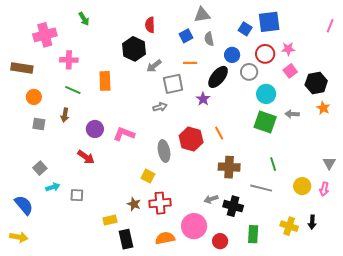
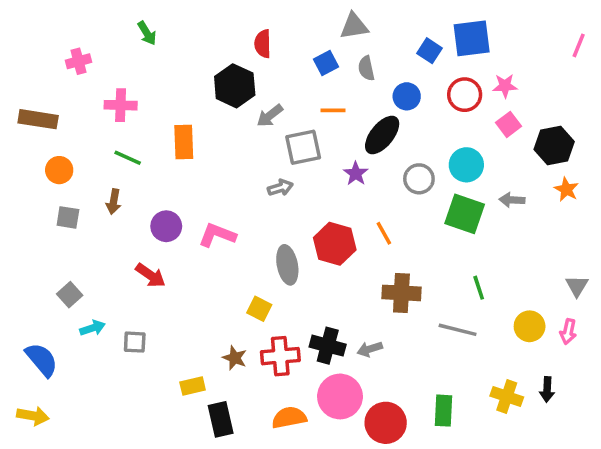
pink cross: (45, 35) -> (78, 61), size x0.6
gray circle: (249, 72) -> (419, 179), moved
black cross: (233, 206) -> (328, 346), moved
red circle: (220, 241) -> (386, 423), size x1.5

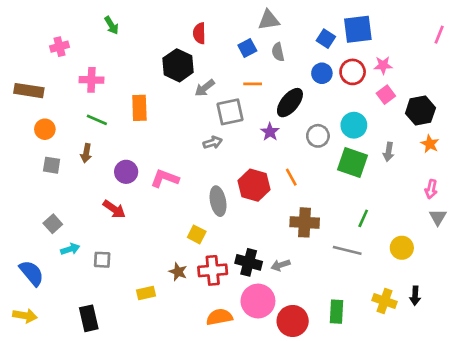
blue circle: (407, 96) -> (322, 73), moved
gray arrow: (512, 200) -> (388, 152), turned -84
green line: (479, 288) -> (363, 218), turned 42
pink arrow: (568, 332) -> (431, 189), moved
black rectangle: (221, 419) -> (89, 318), moved

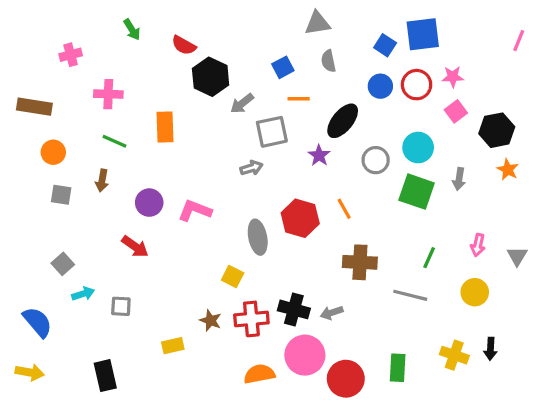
red semicircle: (199, 33) -> (184, 45), moved, turned -60
blue square: (247, 48) -> (283, 67), moved
pink arrow: (431, 189) -> (478, 245), moved

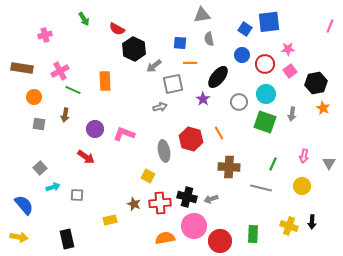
blue square: (283, 67) -> (180, 43), turned 32
red circle: (417, 85) -> (265, 64), moved
pink cross: (108, 94) -> (60, 71), moved, turned -30

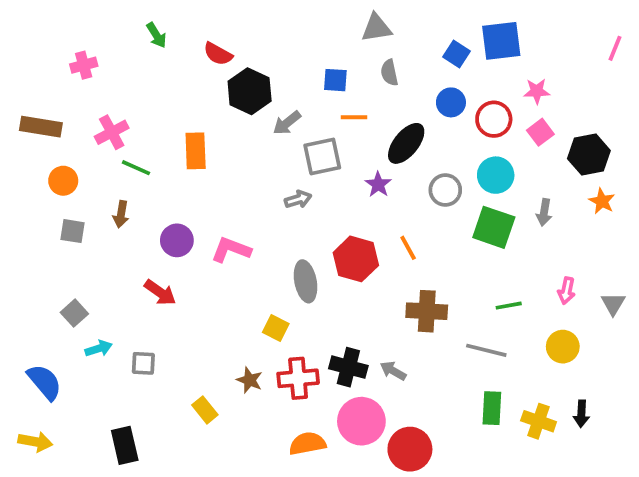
green line: (273, 164) -> (509, 306), turned 56
gray arrow: (211, 199) -> (393, 371), turned 48
yellow rectangle: (110, 220) -> (205, 410), turned 64
green rectangle: (253, 234) -> (492, 408), moved

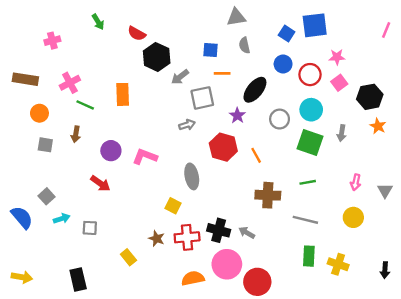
red hexagon: (356, 259) -> (223, 147), moved
green line: (509, 306) -> (308, 182), moved
blue semicircle: (45, 382) -> (22, 217), moved
black arrow: (581, 414) -> (385, 270), moved

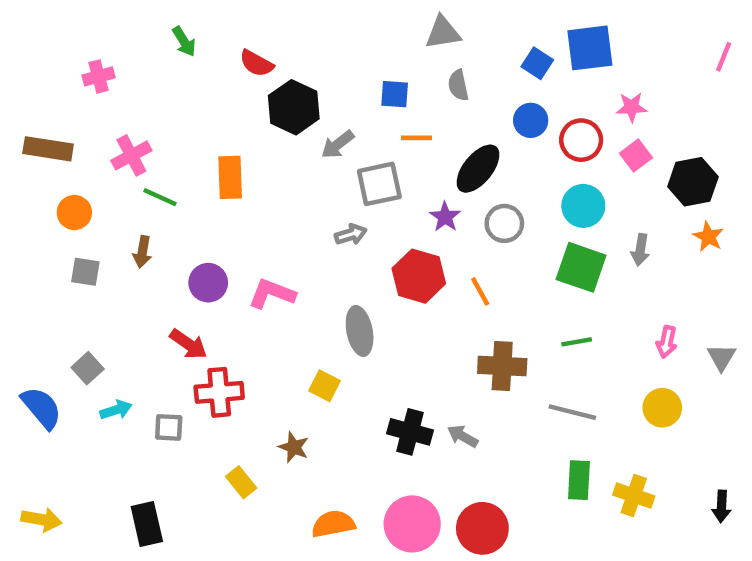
gray circle: (280, 119) -> (504, 223), moved
red cross: (187, 237) -> (219, 392), moved
pink circle: (227, 264) -> (412, 524), moved
orange semicircle: (193, 278) -> (333, 524), moved

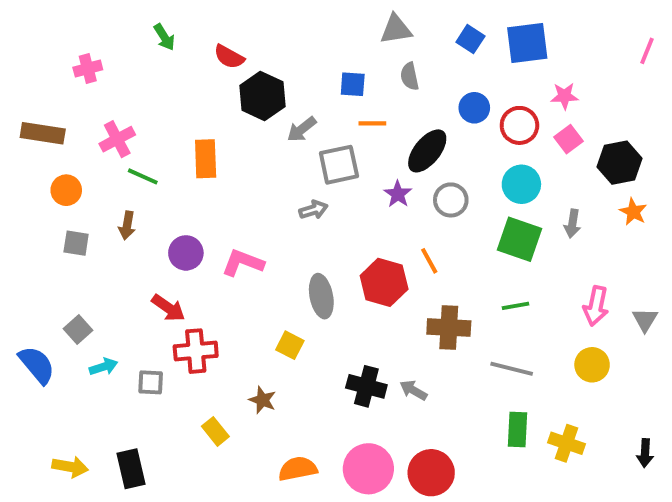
blue square: (537, 63) -> (470, 39), moved
red hexagon: (419, 276) -> (384, 282), moved
pink arrow: (667, 342) -> (596, 306), size x1.4
yellow arrow: (41, 520) -> (70, 467), moved

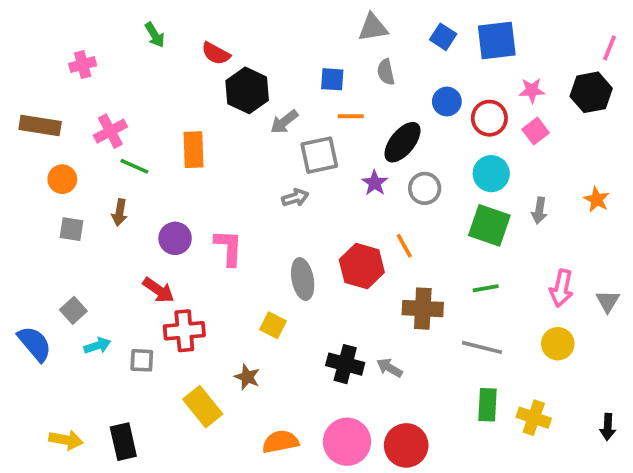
black hexagon: (620, 163) -> (591, 92), moved
pink L-shape: (243, 263) -> (229, 248), turned 72
yellow rectangle: (215, 431) -> (203, 407), size x1.5

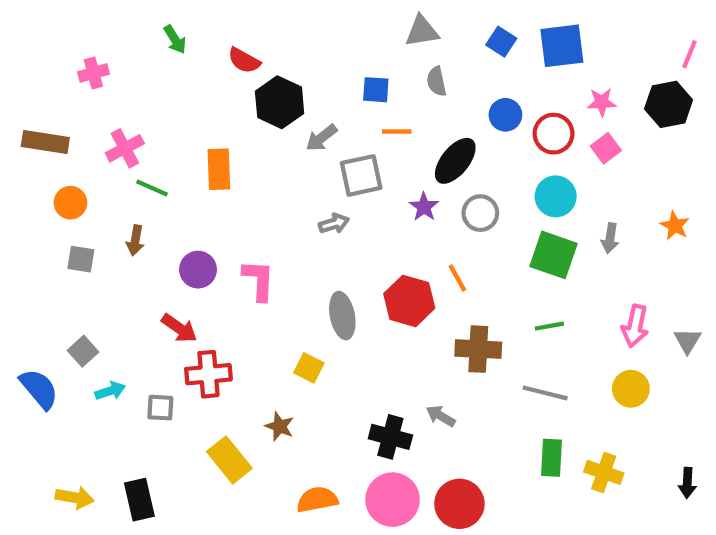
black cross: (345, 364) -> (390, 437), moved

